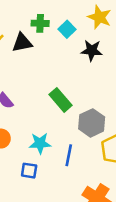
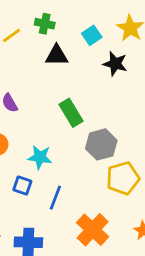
green cross: (40, 23) -> (45, 24), moved
black triangle: (22, 43) -> (57, 55), moved
blue line: (69, 155) -> (55, 198), moved

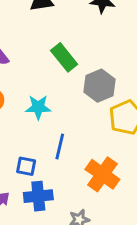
blue square: (22, 186) -> (26, 166), moved

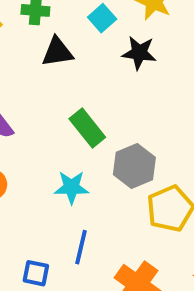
cyan star: (38, 107) -> (72, 187), moved

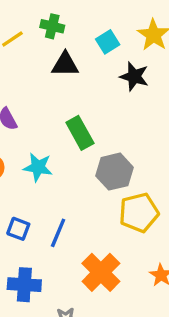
cyan star: (72, 187) -> (38, 167), moved
blue square: (36, 273) -> (18, 229), moved

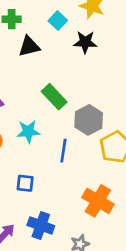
blue line: (58, 233) -> (63, 151), moved
blue cross: (24, 285) -> (41, 225), turned 30

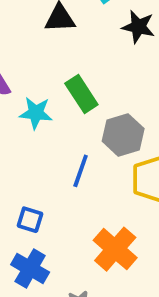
cyan star: (28, 132) -> (36, 113), moved
blue square: (25, 183) -> (30, 220), moved

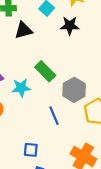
blue line: (81, 171) -> (54, 116), turned -30

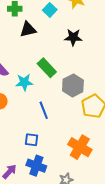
black star: (70, 26) -> (73, 37), moved
blue line: (54, 116) -> (44, 110), moved

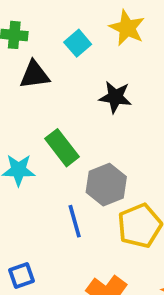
blue line: (44, 110) -> (75, 221), moved
blue square: (32, 140) -> (22, 276), turned -32

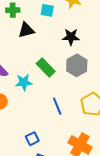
cyan square: (78, 43) -> (47, 10), turned -32
gray hexagon: (106, 185) -> (77, 65), moved

